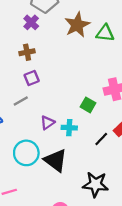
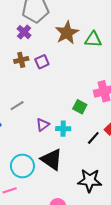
purple square: (32, 78) -> (42, 62), moved
cyan circle: (26, 153) -> (22, 166), moved

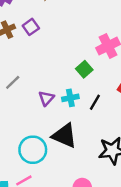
green square: (80, 107) -> (84, 69), turned 32
black line: (93, 138) -> (95, 102), moved

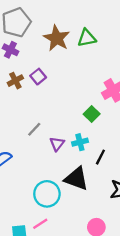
gray line: (13, 82) -> (34, 129), moved
black line: (95, 102) -> (100, 157), moved

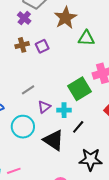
green triangle: (87, 38) -> (86, 38), moved
green square: (92, 114) -> (80, 89), size x1.6
cyan circle: (47, 194) -> (23, 127), moved

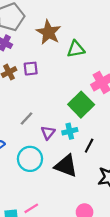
purple square: (42, 46) -> (31, 69), turned 32

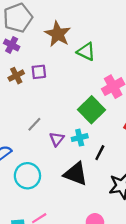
green triangle: (76, 49) -> (86, 52), turned 36
cyan circle: (30, 159) -> (27, 176), moved

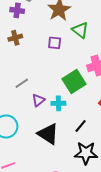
purple cross: (12, 45) -> (17, 10), turned -32
purple square: (39, 72) -> (55, 43), moved
black line: (100, 153) -> (81, 126), moved

